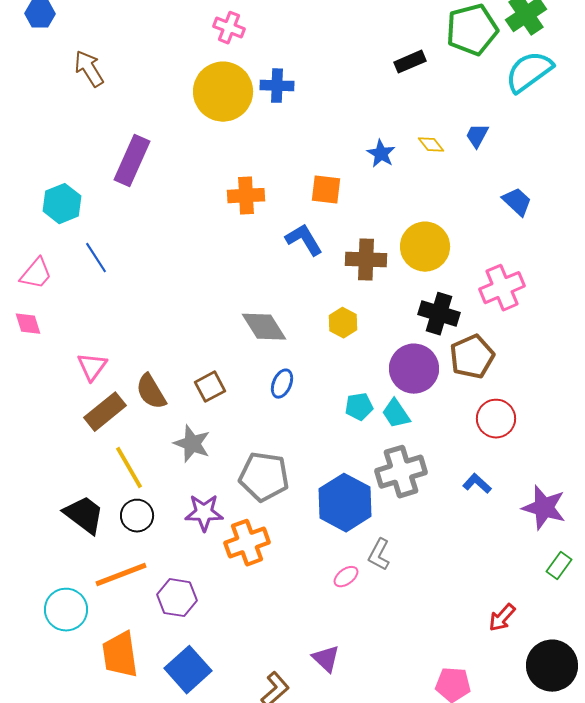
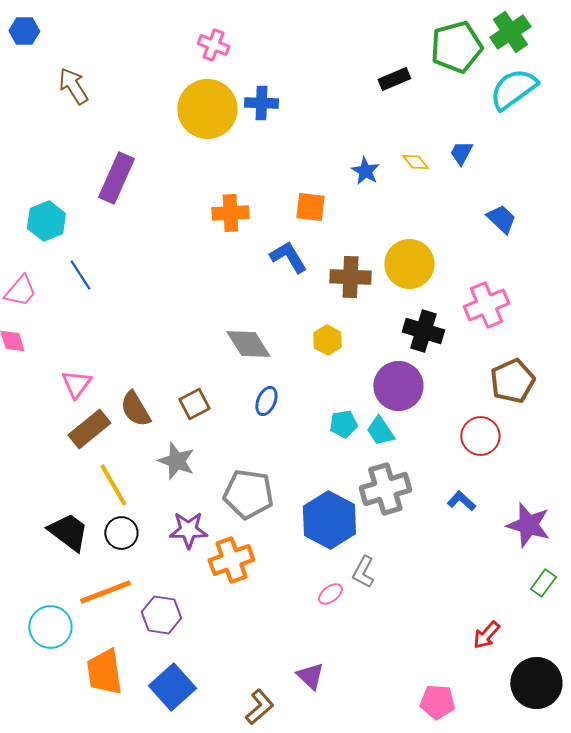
brown pentagon: (472, 357) -> (512, 381), moved

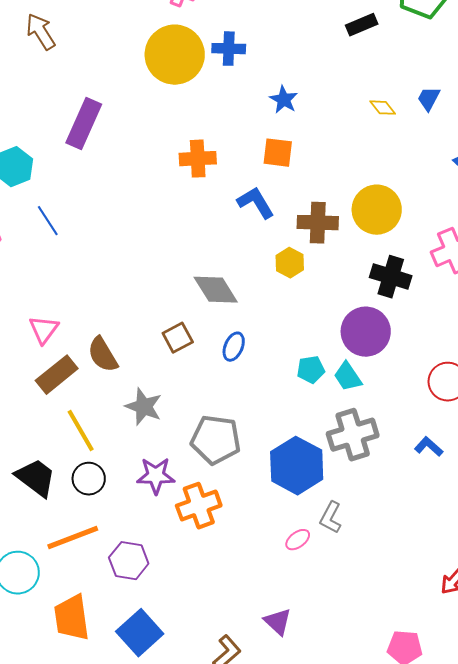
blue star: (365, 171) -> (284, 100), moved
yellow hexagon: (327, 340) -> (290, 263), moved
brown square: (194, 404) -> (178, 338), moved

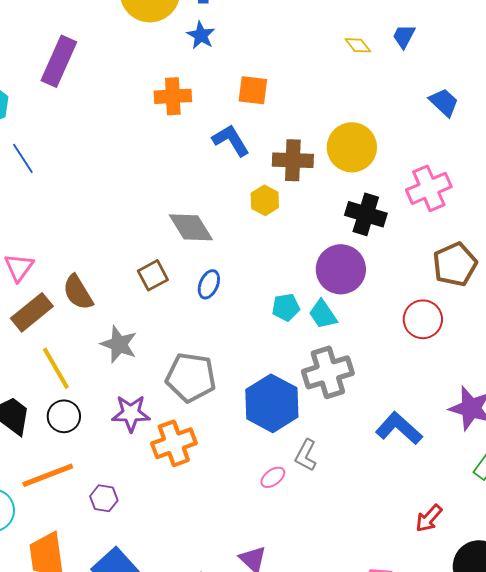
blue star: (284, 100) -> (201, 35), moved
blue L-shape: (429, 447) -> (399, 428), moved, size x1.6
purple hexagon: (129, 561) -> (104, 498), size x0.7

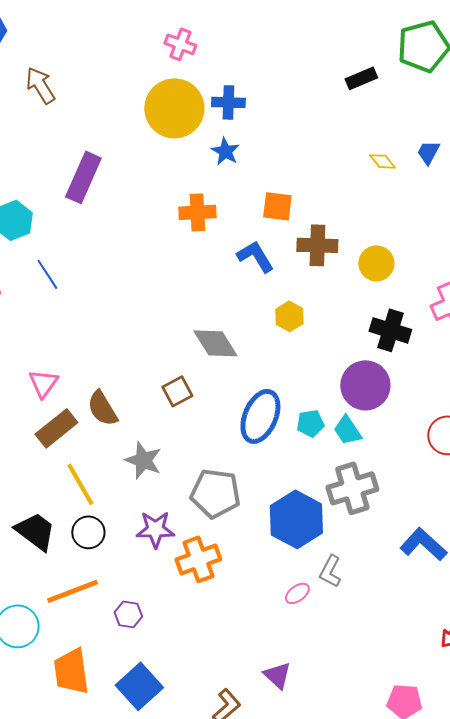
yellow circle: (352, 147) -> (376, 263), size x0.7
brown cross: (293, 160) -> (317, 245), moved
blue ellipse: (209, 284) -> (260, 416), moved, size x1.8

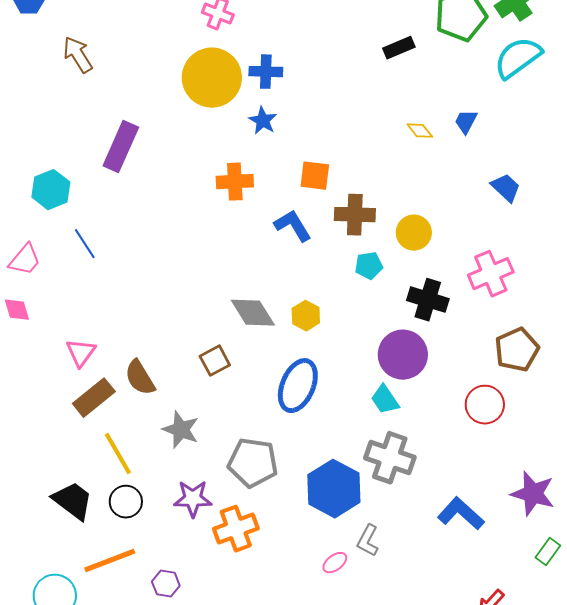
yellow hexagon: (289, 316) -> (306, 316), moved
cyan pentagon: (310, 423) -> (369, 266), moved
gray cross: (352, 488) -> (390, 458), turned 36

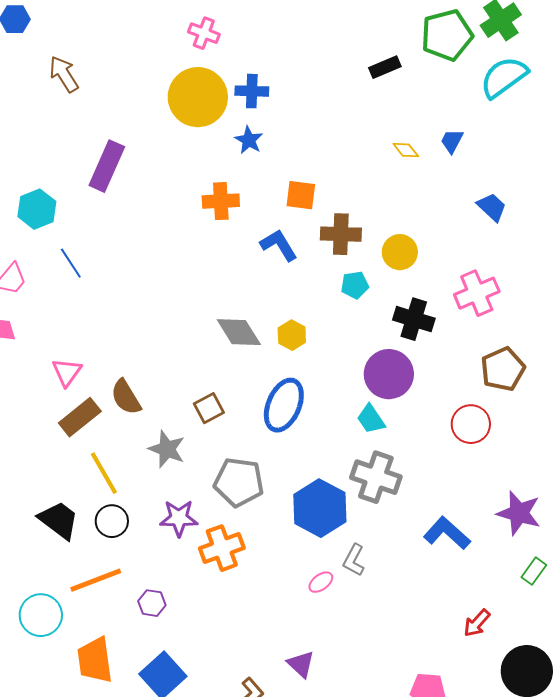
brown square: (215, 361) -> (209, 408), moved

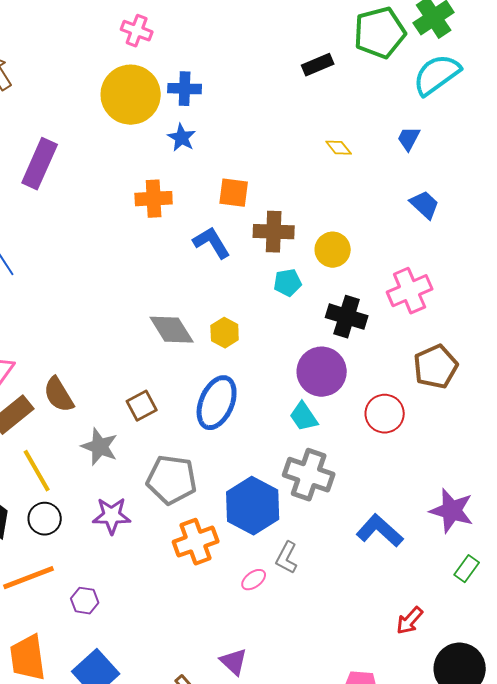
blue trapezoid: (452, 141) -> (409, 139), moved
red circle: (471, 424) -> (385, 414), moved
orange cross: (222, 548) -> (196, 542), moved

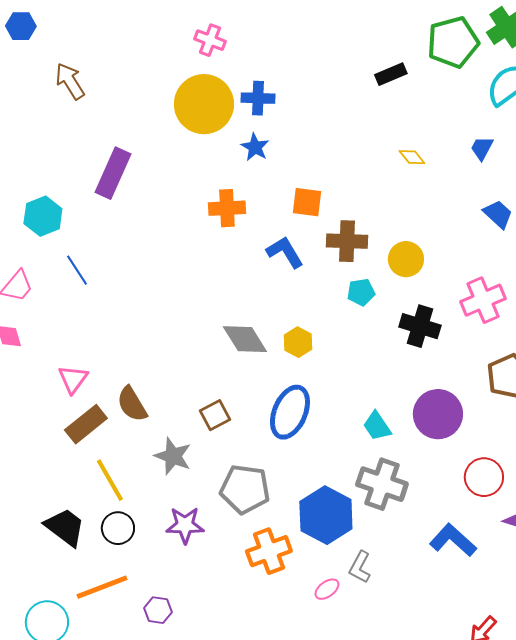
purple circle: (322, 372) -> (438, 414), moved
red circle: (385, 414) -> (484, 477), moved

